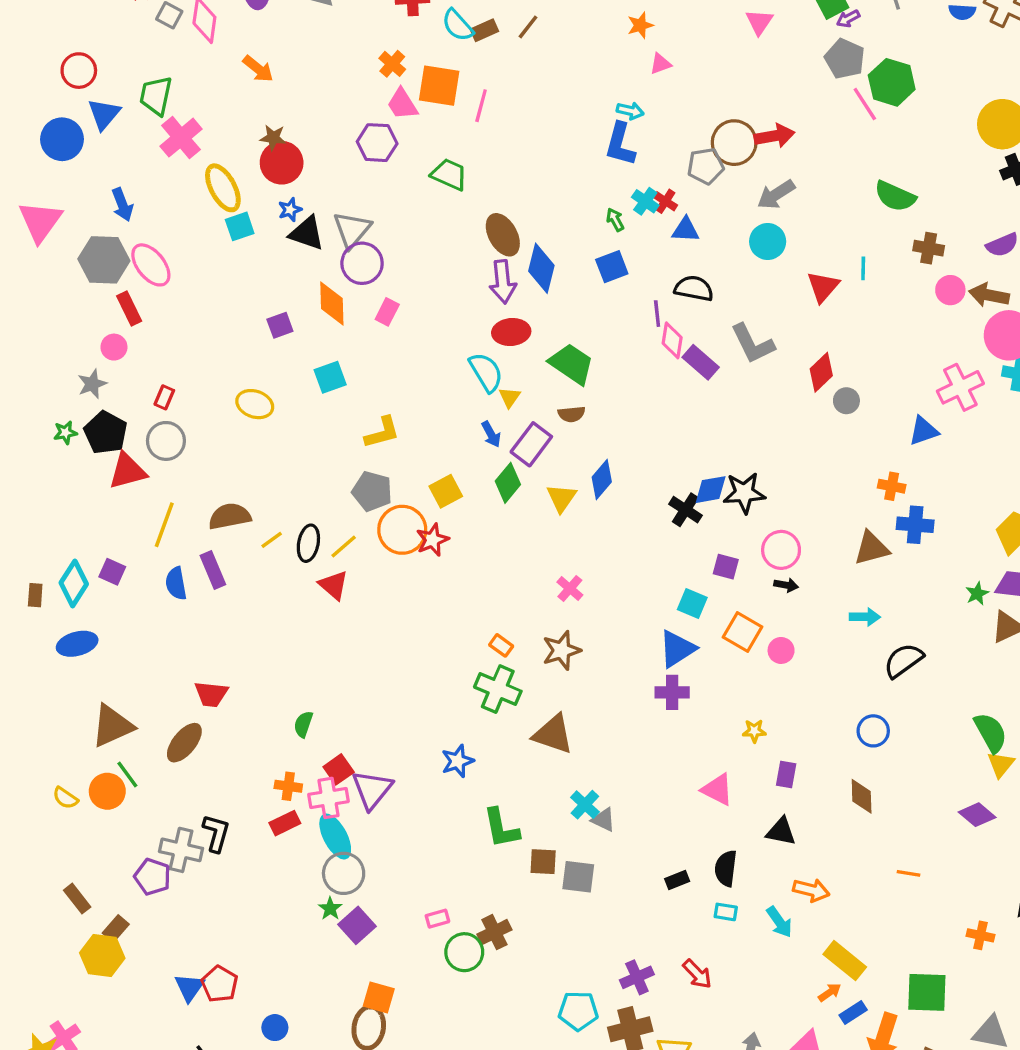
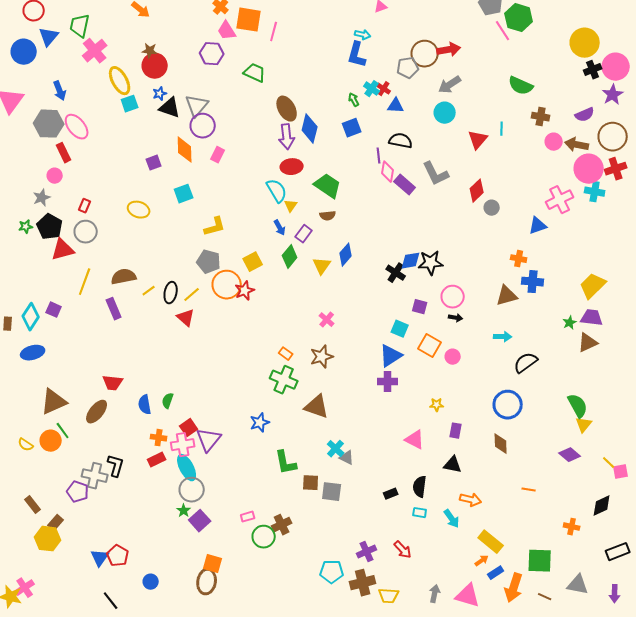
purple rectangle: (531, 444) -> (304, 234), size x0.7
blue semicircle: (176, 583) -> (145, 405), moved
blue circle: (873, 731) -> (508, 405), size x1.5

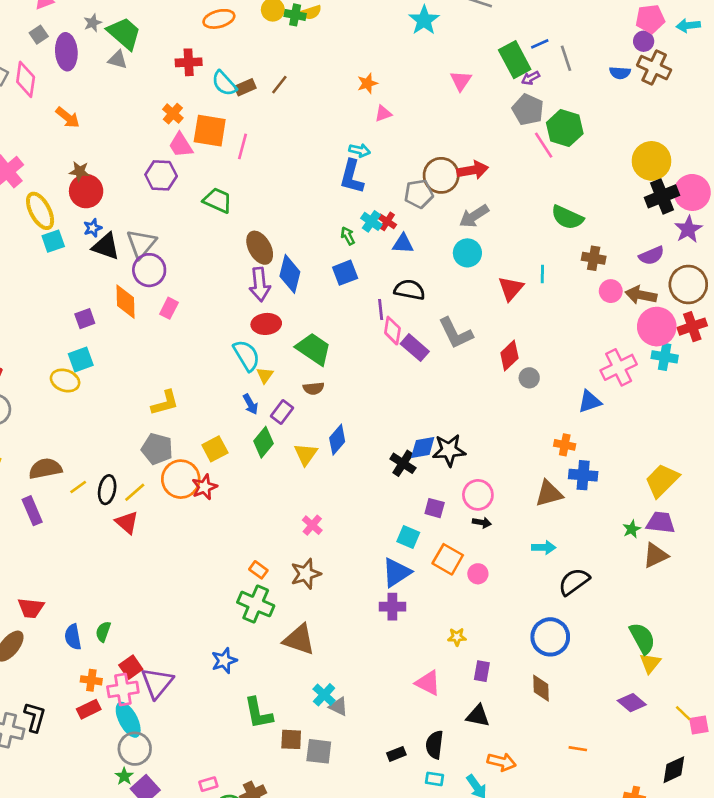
black cross: (593, 70) -> (662, 196), size x1.4
cyan square: (184, 194) -> (81, 359), moved

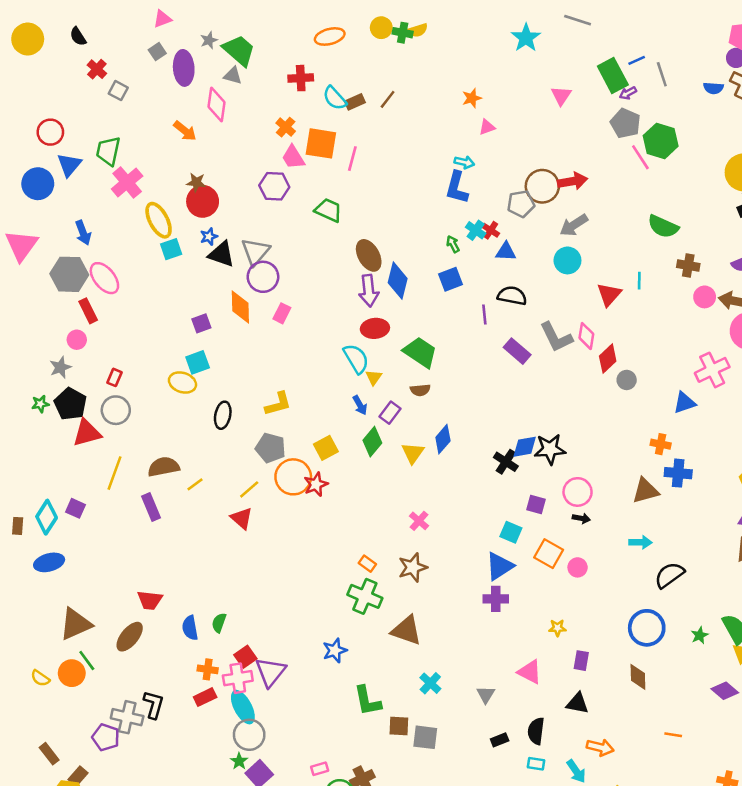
pink diamond: (26, 79) -> (216, 104), moved
pink diamond: (392, 331) -> (586, 336), moved
black ellipse: (107, 490) -> (223, 415), moved
green star: (632, 529) -> (700, 635), moved
gray triangle: (339, 707) -> (486, 695), moved, turned 36

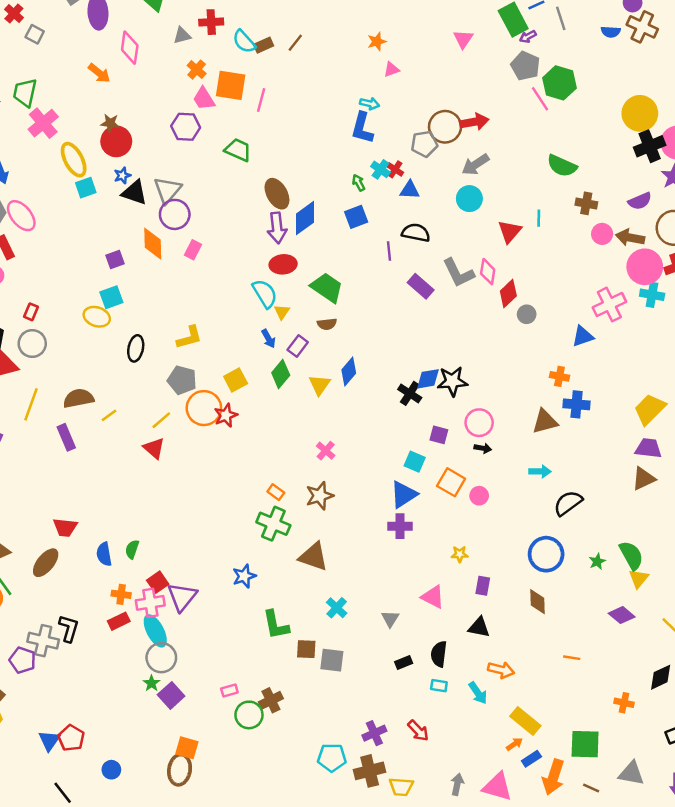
gray triangle: (233, 75) -> (182, 35), moved, turned -30
blue diamond: (398, 281) -> (305, 218), turned 40

